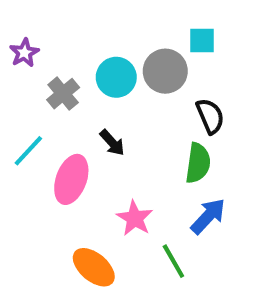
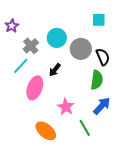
gray circle: (165, 71) -> (81, 49), moved
black arrow: (112, 143) -> (55, 70), turned 80
cyan line: (28, 151) -> (21, 66), moved

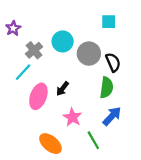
black arrow: (55, 70) -> (63, 89), moved

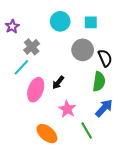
cyan square: (109, 22) -> (91, 22), moved
cyan circle: (63, 41) -> (60, 21), moved

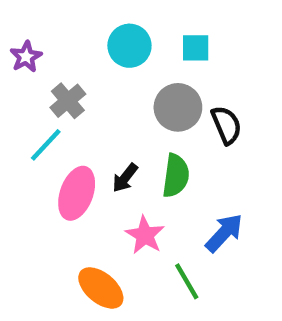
green semicircle: (99, 82) -> (176, 176), moved

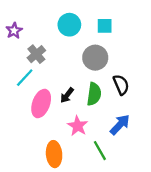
black semicircle: (226, 125) -> (121, 85), moved
orange ellipse: (101, 288) -> (54, 154), turned 45

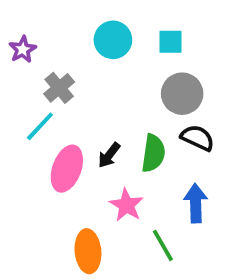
gray circle: (95, 58) -> (182, 94), moved
black semicircle: (121, 85) -> (197, 138), turned -42
blue arrow: (120, 125) -> (196, 203), turned -45

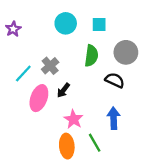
gray cross: (59, 88) -> (50, 66), moved
gray circle: (182, 94) -> (126, 52), moved
green semicircle: (153, 153) -> (91, 56), moved
orange ellipse: (88, 251) -> (67, 146), moved

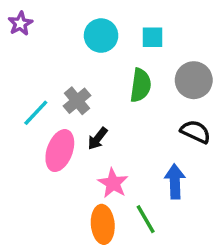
purple star: (13, 29) -> (20, 24), moved
black semicircle: (115, 80) -> (195, 132), moved

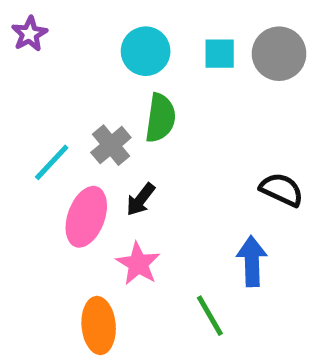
gray circle: (194, 80) -> (279, 54), moved
green semicircle: (141, 85) -> (160, 118), moved
pink star: (113, 183) -> (138, 264), moved
orange ellipse: (103, 224) -> (99, 326), moved

